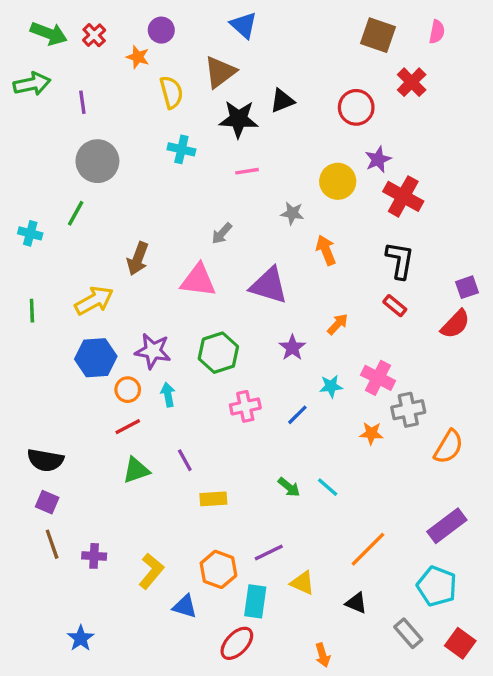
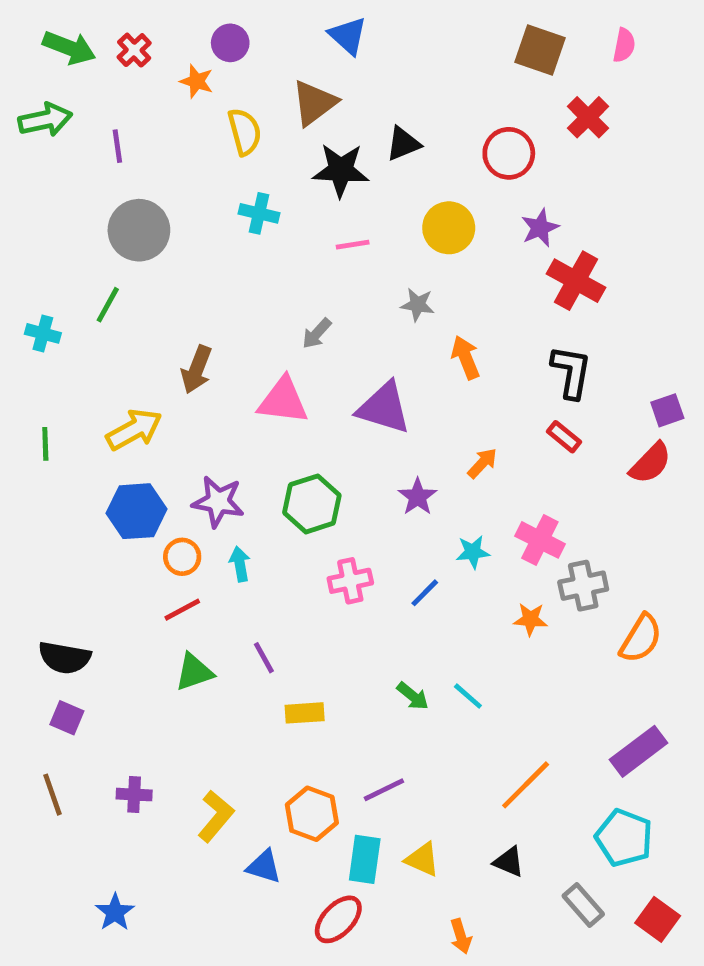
yellow circle: (338, 181) -> (449, 228), moved
brown line: (52, 544) -> (52, 795), moved
yellow triangle: (302, 583) -> (422, 859), moved

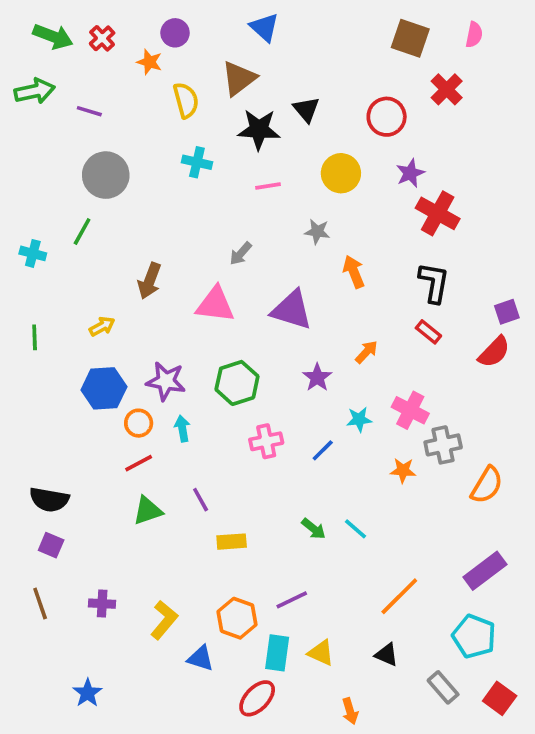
black triangle: (403, 144) -> (306, 109), turned -48
purple line: (117, 146) -> (89, 111), turned -65
yellow arrow: (134, 430) -> (102, 326), size x0.6

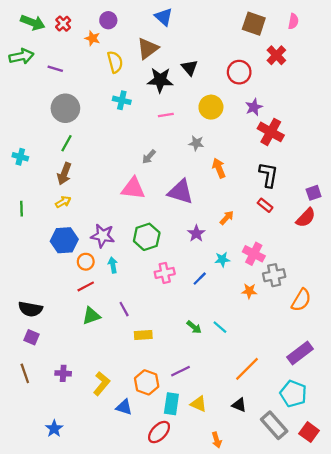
green line: (82, 232) -> (67, 143), moved
brown arrow: (149, 281) -> (64, 174), moved
gray rectangle: (443, 687) -> (274, 425), size x1.4

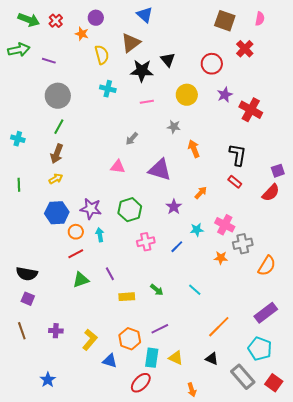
red cross: (271, 132) -> (251, 110), moved
pink triangle: (133, 188) -> (118, 167), size x0.7
green arrow: (194, 327) -> (157, 290), moved

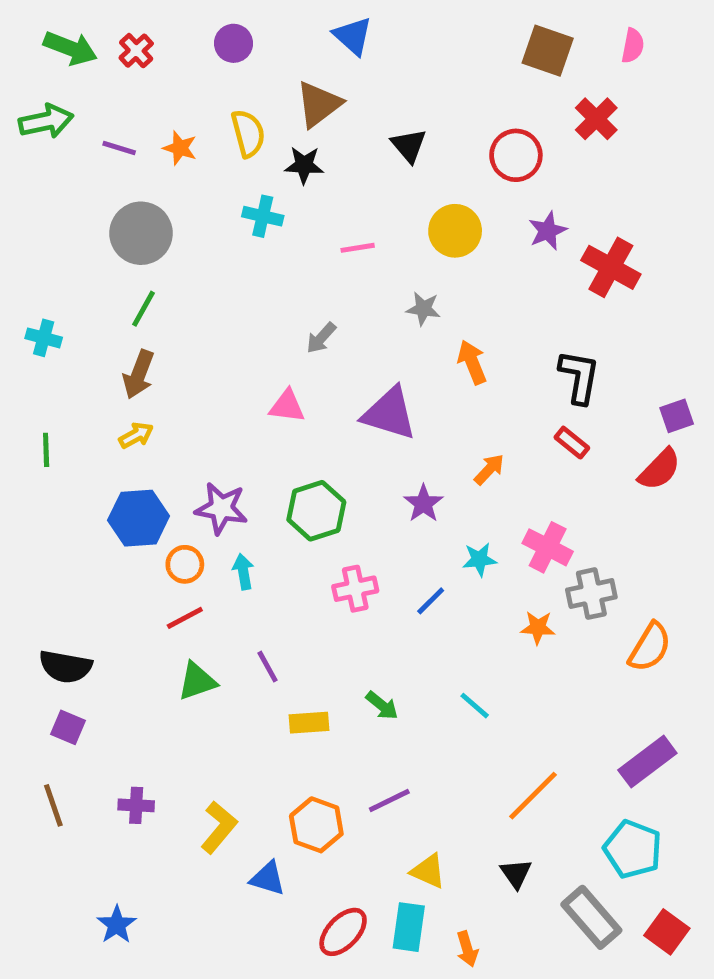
orange star: (82, 34) -> (180, 148), moved
black star: (142, 71) -> (304, 165), moved, size x0.7
cyan rectangle: (152, 358) -> (409, 927), moved
black triangle: (212, 359) -> (516, 874), turned 32

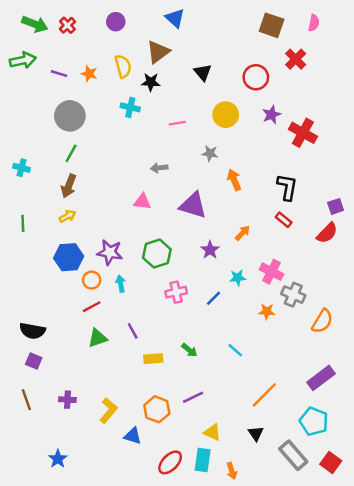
gray arrow: (321, 338) -> (159, 168), turned 42
gray cross: (591, 594) -> (293, 295), turned 35

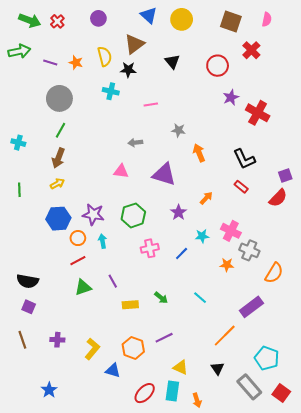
yellow circle: (226, 115) -> (182, 19), moved
black L-shape: (287, 187) -> (244, 159), turned 145
purple rectangle: (321, 378) -> (251, 307), moved

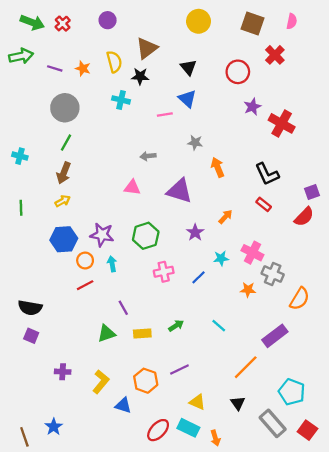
blue triangle: (149, 15) -> (187, 99), moved
green triangle: (83, 287) -> (106, 334), moved
green arrow: (161, 298) -> (176, 326), turned -72
brown line: (22, 340) -> (24, 437), moved
cyan rectangle: (172, 391) -> (188, 428), turned -72

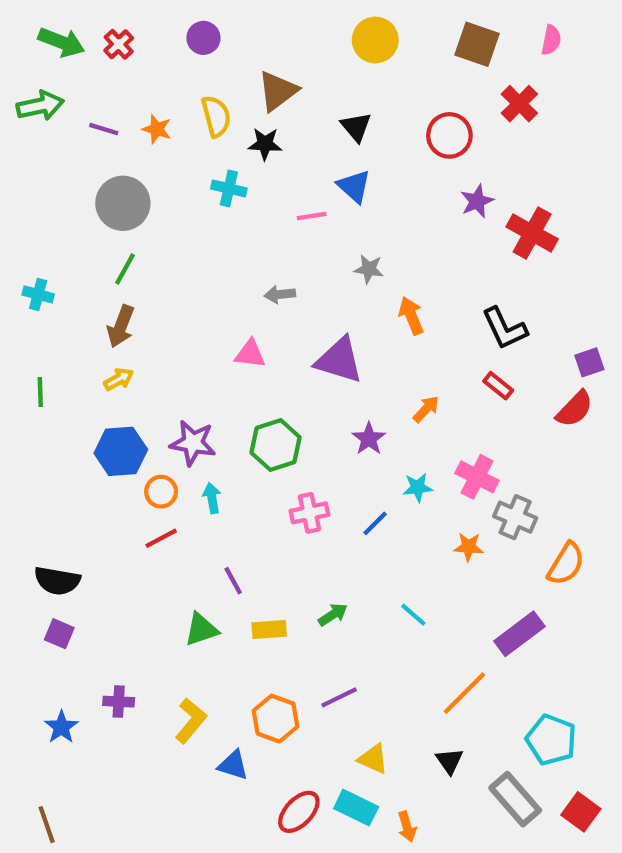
blue star: (54, 427) -> (61, 727), moved

